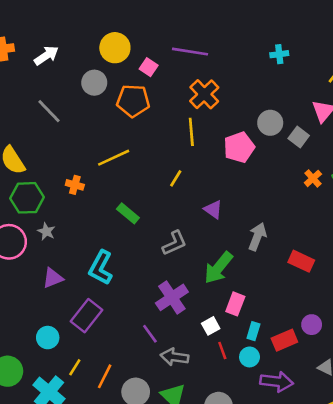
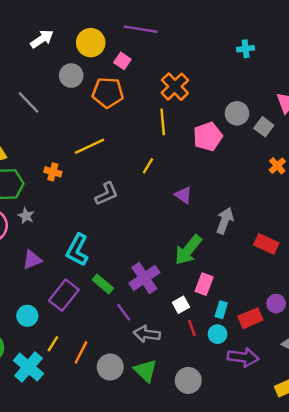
purple line: (190, 52) -> (141, 29), moved
white arrow: (46, 55) -> (42, 39), moved
green rectangle: (128, 213) -> (103, 284), moved
gray L-shape: (174, 243) -> (107, 194), moved

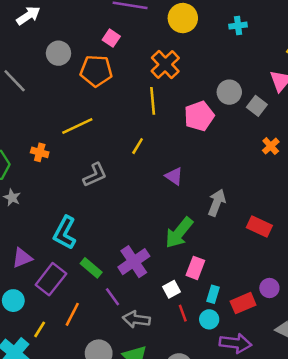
yellow circle: (91, 43) -> (183, 18), moved
purple triangle: (32, 260) -> (22, 258), moved
orange line: (81, 352) -> (72, 314), moved

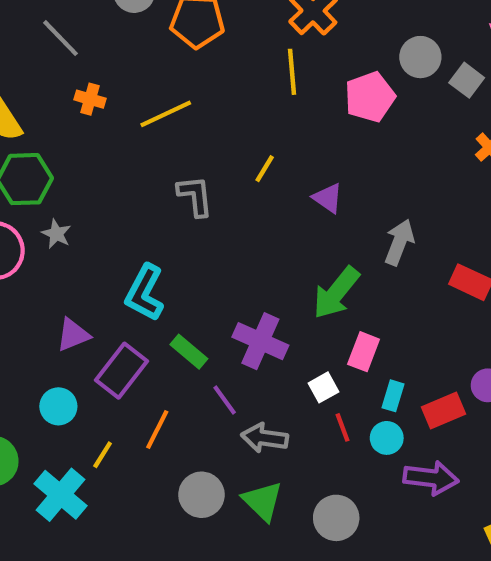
yellow line: (138, 146) -> (265, 169), moved
orange cross: (40, 152) -> (90, 99), moved
gray L-shape: (95, 175) -> (195, 196), turned -72
purple cross: (134, 262) -> (260, 341), turned -32

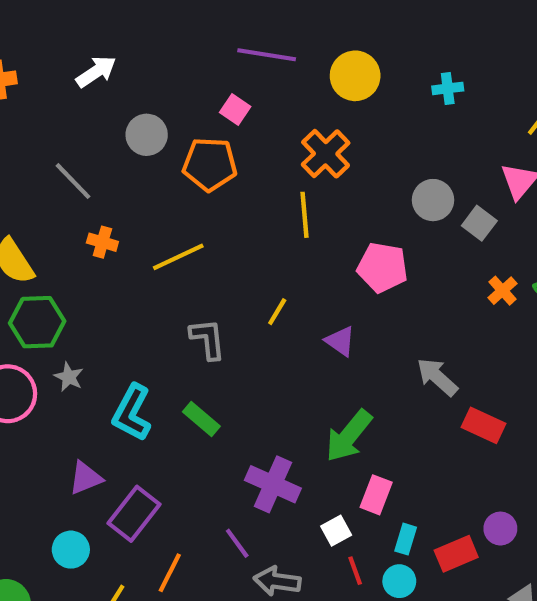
pink pentagon: (370, 97) -> (382, 267), moved, turned 30
gray arrow: (399, 242) -> (437, 377), moved, turned -69
cyan L-shape: (145, 293) -> (132, 413), moved
green rectangle: (189, 352) -> (201, 419), moved

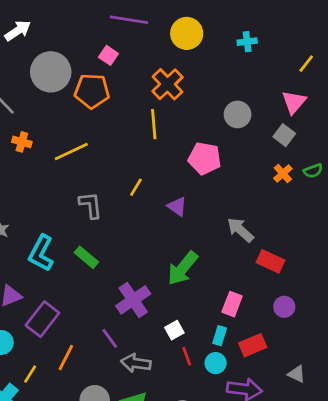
gray circle: (147, 135) -> (51, 72), size x1.5
gray square: (479, 223) -> (284, 135), moved
purple cross: (273, 484) -> (133, 300), turned 32
pink rectangle: (376, 495) -> (232, 304), moved
purple circle: (500, 529) -> (284, 307), moved

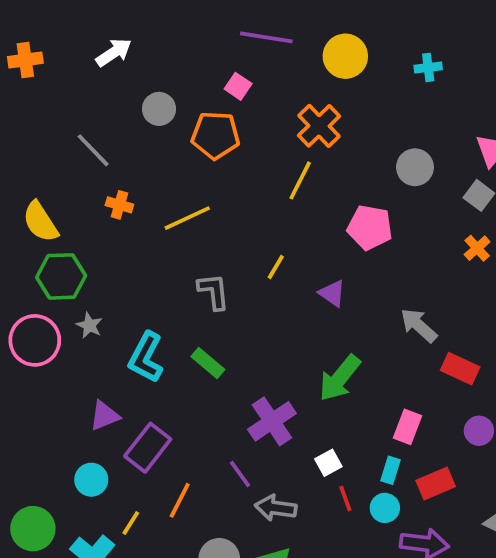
gray circle: (51, 72) -> (159, 109), size x0.6
yellow line: (154, 124) -> (300, 180), turned 32

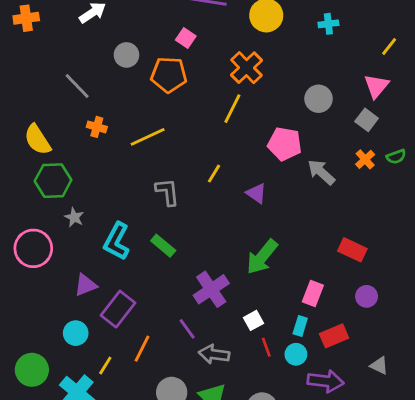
gray arrow: (419, 325) -> (321, 172), moved
pink circle: (35, 340) -> (33, 248), moved

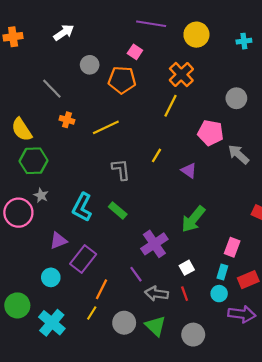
gray star: (74, 217) -> (41, 195), moved
red line: (266, 347) -> (185, 294), moved
yellow line: (105, 366) -> (92, 313), moved

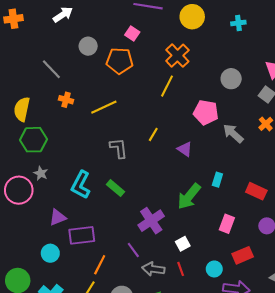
yellow semicircle: (22, 130) -> (22, 109), turned 45
purple rectangle: (83, 259) -> (82, 235), turned 45
cyan rectangle: (222, 272) -> (217, 180), moved

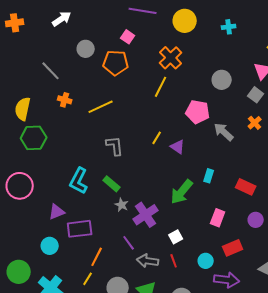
yellow line: (153, 134) -> (157, 138), moved
gray star: (41, 173) -> (122, 205), moved

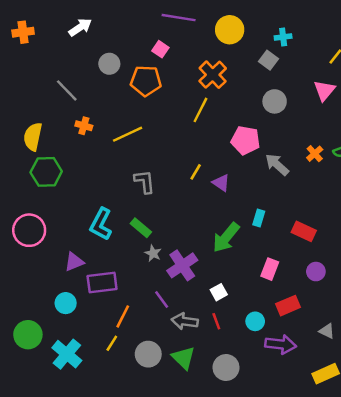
gray square: (256, 95) -> (269, 60), moved

